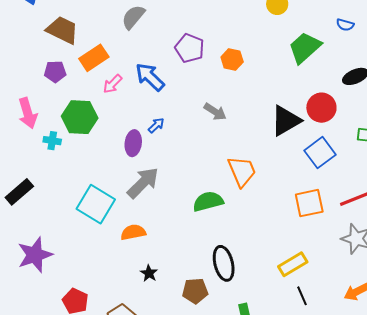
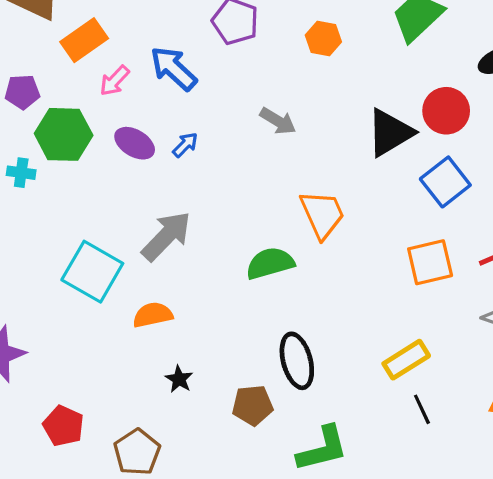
orange hexagon: (232, 60) -> (323, 39), moved
purple pentagon: (55, 72) -> (22, 92), moved
purple ellipse: (133, 143) -> (135, 143), moved, turned -65

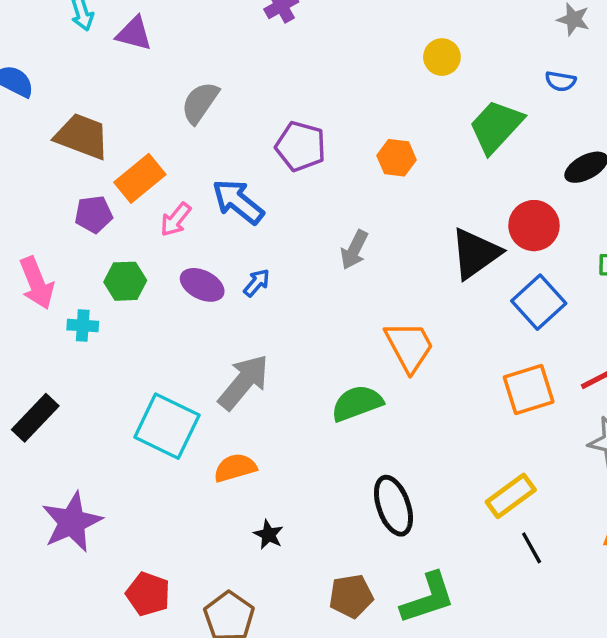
purple pentagon: (22, 92) -> (94, 214), moved
gray arrow: (278, 121) -> (354, 250), turned 90
green hexagon: (64, 134) -> (125, 281), size x0.7
brown pentagon: (253, 405) -> (351, 596), moved

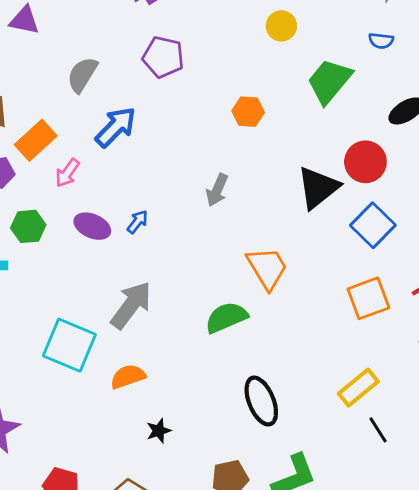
purple pentagon: (301, 146) -> (163, 57), moved
blue arrow: (238, 202) -> (116, 127), moved, turned 99
black star: (268, 535) -> (159, 431), turned 30

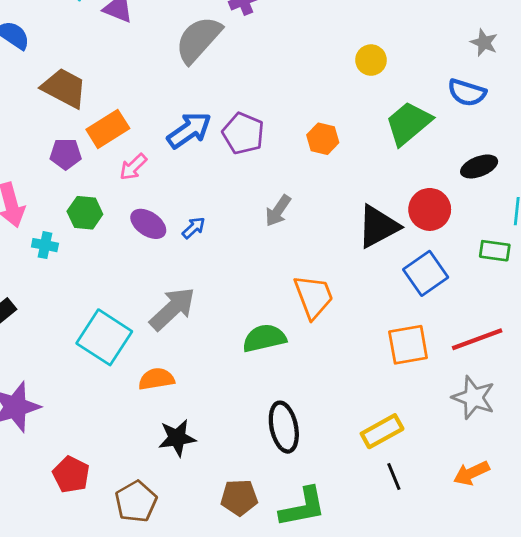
blue semicircle: (381, 41) -> (467, 93), size x1.5
purple pentagon: (163, 57) -> (243, 133), moved
gray semicircle: (82, 75) -> (198, 40), moved, size x1.4
black star: (159, 431) -> (177, 438), size x1.5

